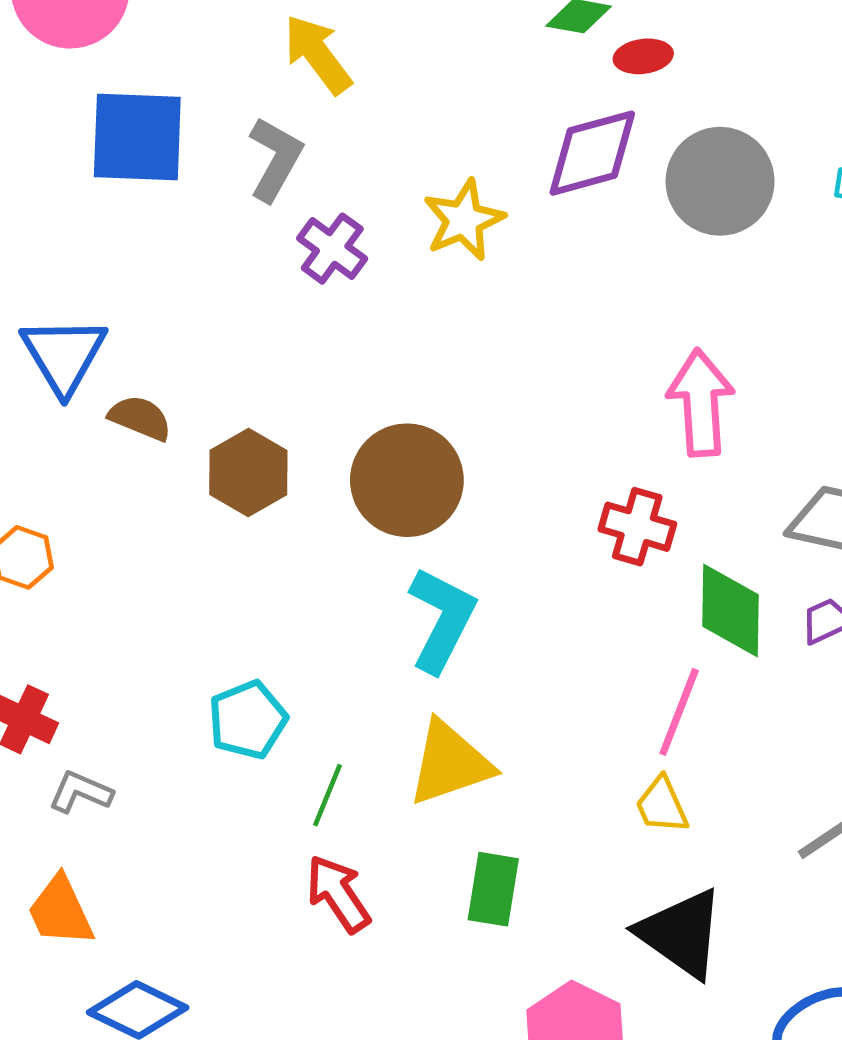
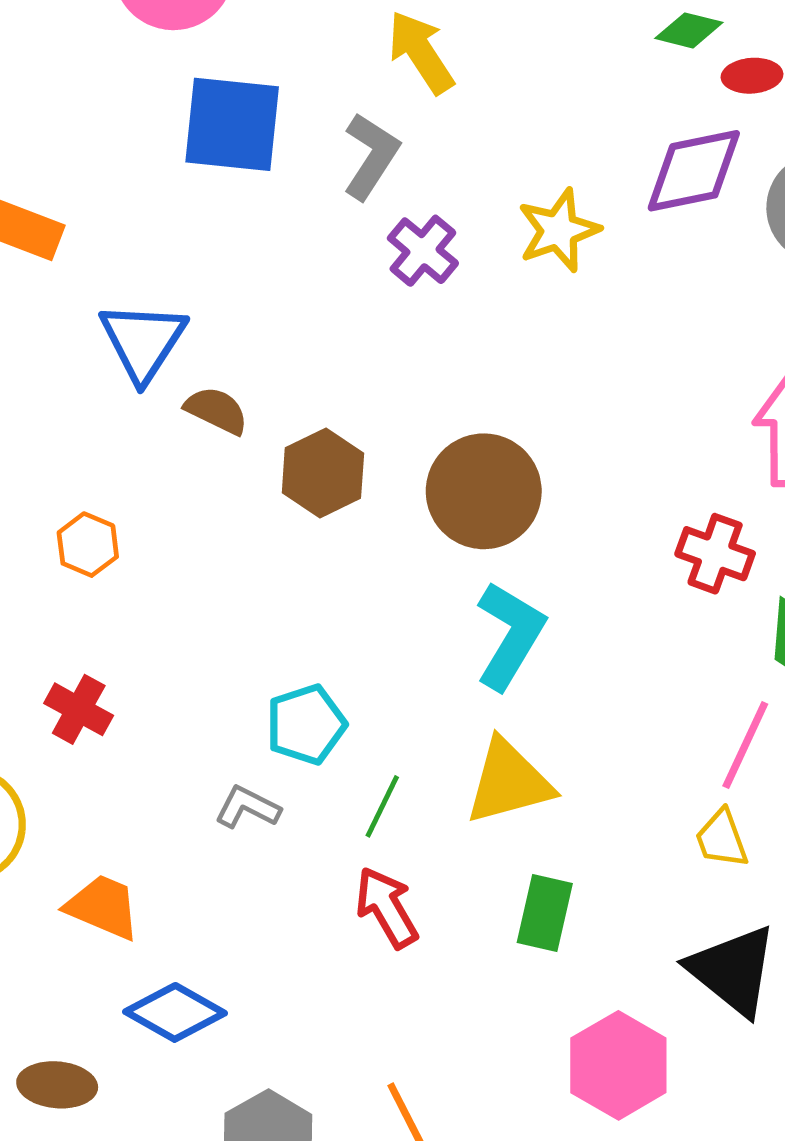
gray L-shape: (80, 792) -> (247, 807), moved
orange trapezoid: (60, 911) -> (103, 907), turned 134

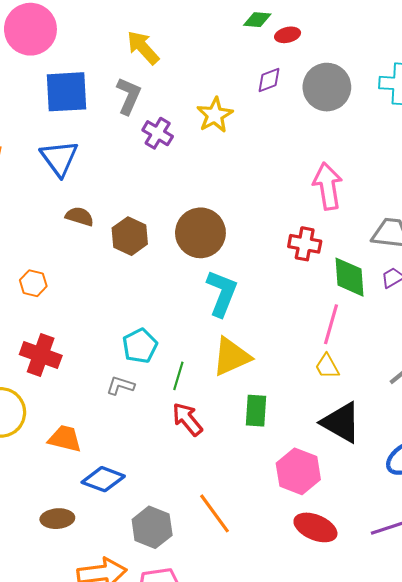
purple diamond: (694, 171) -> (269, 80), size x0.6
blue triangle: (143, 341) -> (59, 158), moved
red cross: (79, 709) -> (41, 355), size x1.4

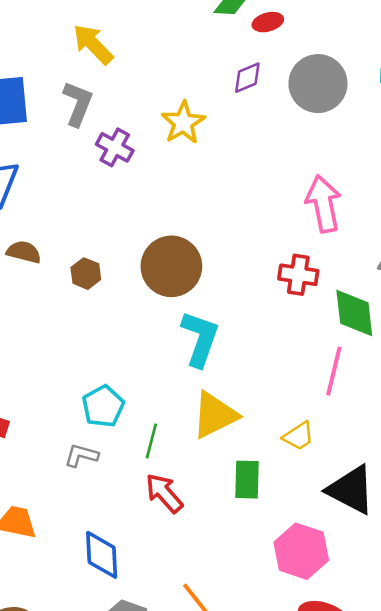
brown hexagon: (130, 236) -> (86, 274), size x0.7
yellow trapezoid: (327, 366) -> (298, 436), moved, turned -92
blue diamond: (103, 479) -> (102, 555), moved, turned 69

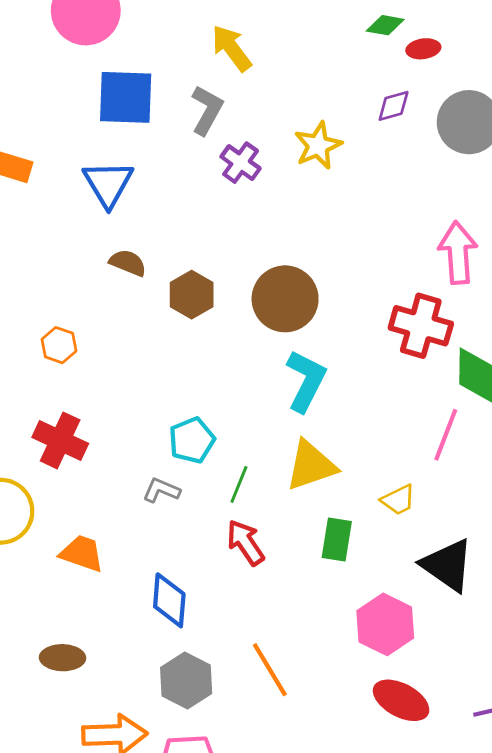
brown hexagon: (86, 274) -> (192, 295), size x1.4
red cross: (298, 275) -> (421, 326), size x1.4

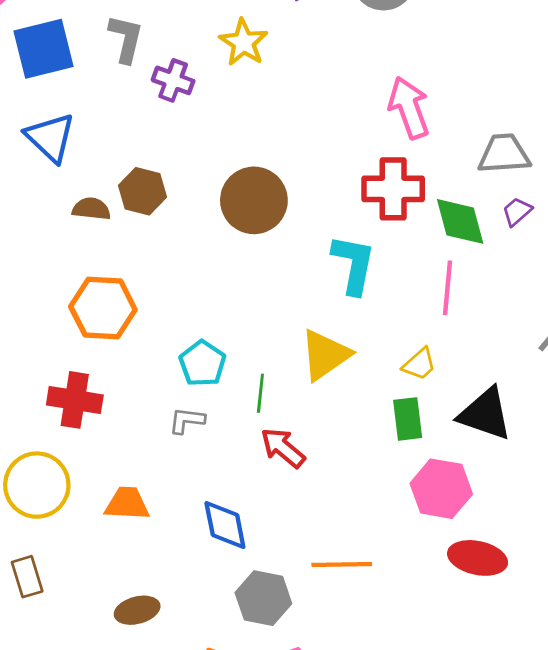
brown hexagon: (192, 295) -> (142, 191), moved
orange hexagon: (59, 345) -> (103, 308), moved, size x1.8
cyan L-shape: (306, 381) -> (354, 264), moved
green rectangle: (337, 540) -> (408, 419), moved
orange line: (270, 670) -> (342, 565), turned -44

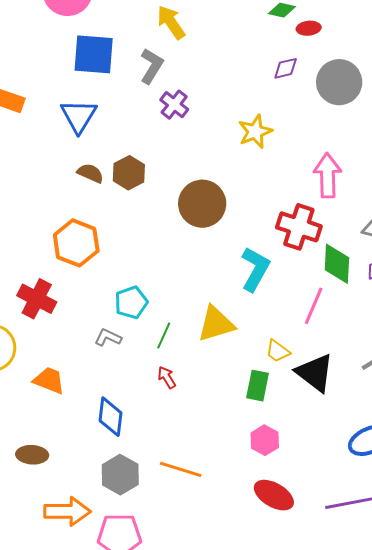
yellow star: (243, 42) -> (255, 132), moved
yellow trapezoid: (419, 364) -> (278, 351), turned 60
black triangle: (485, 414) -> (315, 373), moved
red arrow: (283, 448) -> (167, 377), size x0.7
pink hexagon: (441, 489) -> (265, 440), size x0.7

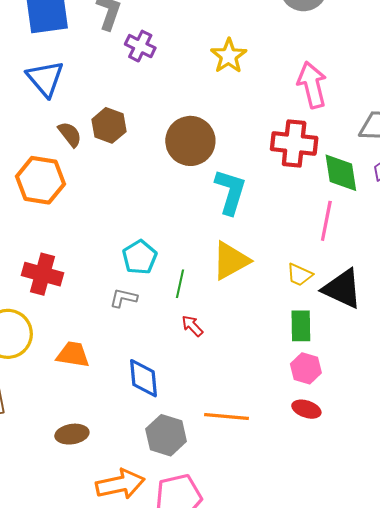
brown semicircle: (90, 173) -> (70, 134), turned 40
orange hexagon: (76, 243) -> (40, 180), moved
cyan L-shape: (255, 269) -> (230, 192), moved
green rectangle: (257, 386) -> (301, 326), moved
red ellipse: (274, 495) -> (306, 409), moved, size x0.7

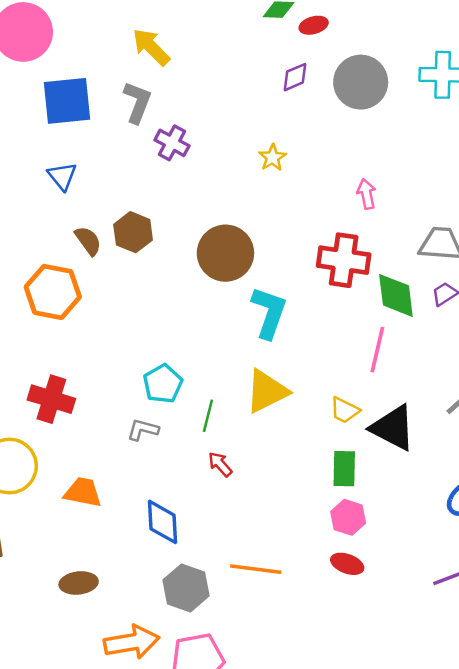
yellow star: (229, 56) -> (272, 158), size x0.7
blue triangle: (45, 79) -> (62, 176), size x0.7
pink arrow: (312, 85) -> (367, 194), size x0.6

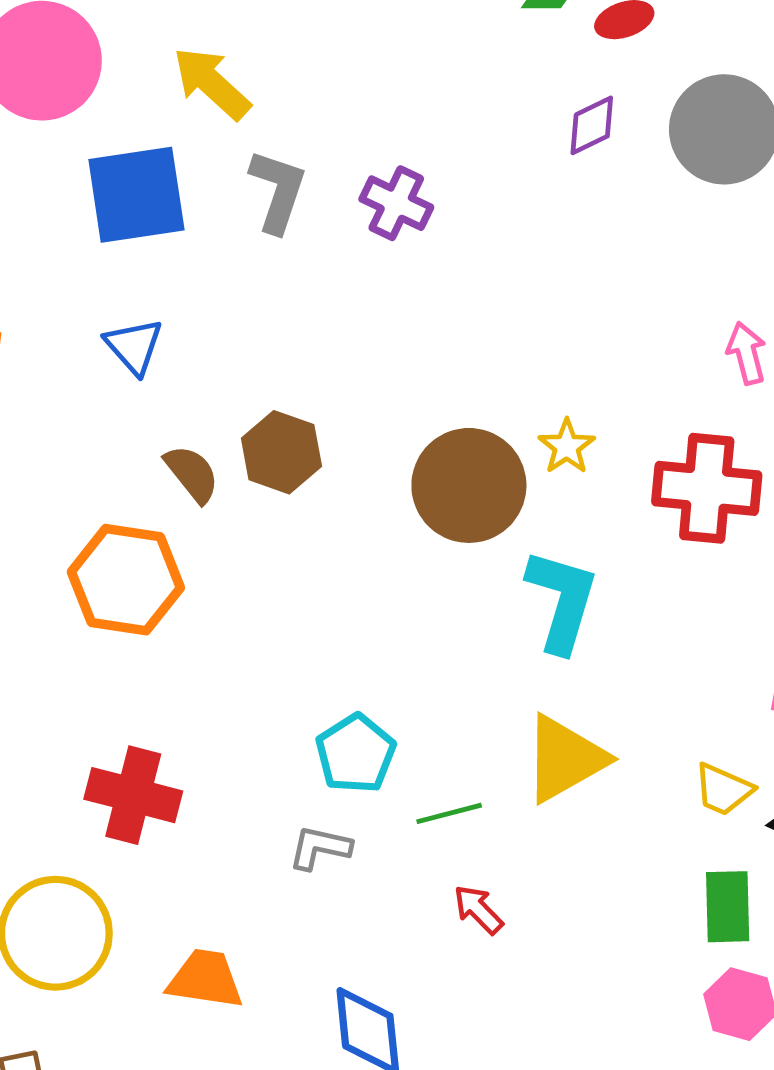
yellow arrow: (151, 47) -> (212, 83), moved
purple cross: (172, 143) -> (396, 203), moved
yellow star: (272, 158) -> (567, 447), moved
green line: (208, 416) -> (449, 813), turned 64

